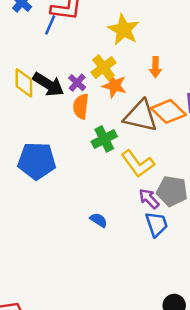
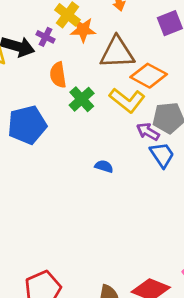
orange semicircle: (81, 106) -> (58, 75), moved
orange diamond: (168, 111) -> (149, 76), moved
green cross: (104, 139) -> (82, 99), moved

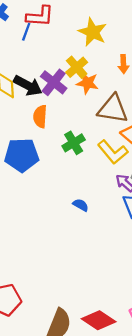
purple cross: (46, 37) -> (54, 82), size x1.6
orange semicircle: (58, 75) -> (40, 116), moved

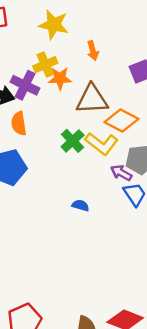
yellow cross: (77, 67) -> (45, 65), turned 30
green cross: (74, 143) -> (73, 141), moved

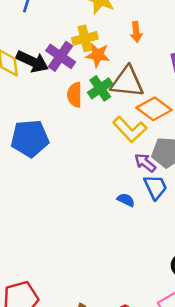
orange semicircle: (19, 124) -> (75, 95), moved
green cross: (73, 141) -> (100, 88), moved
blue semicircle: (81, 205) -> (126, 200), moved

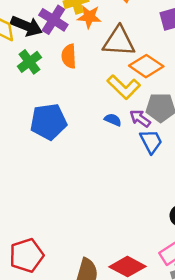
green cross: (100, 88) -> (29, 62), moved
blue pentagon: (30, 138) -> (48, 122), moved
blue semicircle: (126, 200) -> (113, 120), moved

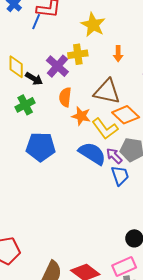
orange star: (89, 17) -> (81, 116), moved
black arrow: (26, 26) -> (34, 79), moved, size x0.7
green cross: (29, 62) -> (25, 105), moved
blue semicircle: (113, 120) -> (92, 153), size x2.0

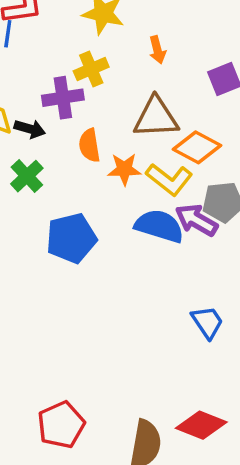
purple cross: (57, 66) -> (63, 98), turned -35
purple arrow: (114, 156) -> (196, 220), size x1.4
blue trapezoid: (120, 176) -> (207, 322), moved

